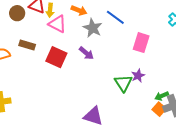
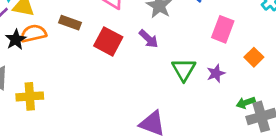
green triangle: (123, 83) -> (184, 70), moved
orange square: (159, 109) -> (254, 57), moved

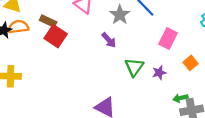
red square: (108, 41) -> (56, 36), moved

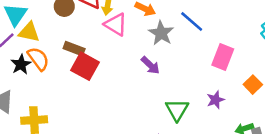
orange semicircle: (18, 27) -> (38, 59), turned 66
green triangle: (134, 67) -> (177, 110), moved

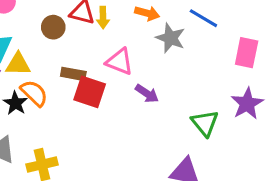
pink triangle: (116, 24) -> (120, 62), moved
purple arrow: (150, 65) -> (147, 94), moved
purple star: (215, 100) -> (247, 104), size x1.5

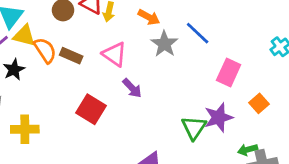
red square: (90, 92) -> (91, 109), moved
orange semicircle: (34, 93) -> (45, 50), moved
green triangle: (205, 123) -> (194, 128), moved

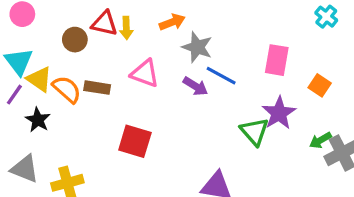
orange arrow: (149, 17) -> (172, 22), turned -35
blue line: (198, 33) -> (221, 76), moved
yellow triangle: (24, 36) -> (39, 79), turned 35
purple arrow: (132, 88) -> (195, 86), moved

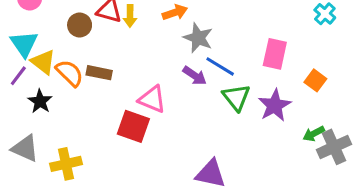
pink triangle: (145, 73) -> (152, 99), moved
green triangle: (254, 132) -> (236, 97), moved

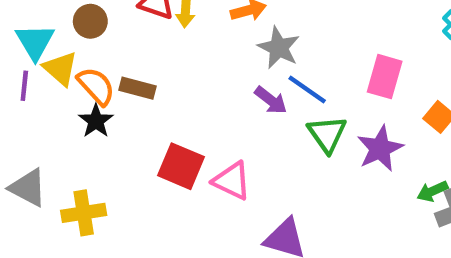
brown circle: (80, 25) -> (90, 21), moved
purple line: (18, 76) -> (24, 86), turned -35
pink triangle: (152, 99) -> (232, 181), moved
black star: (40, 101) -> (96, 121), moved

